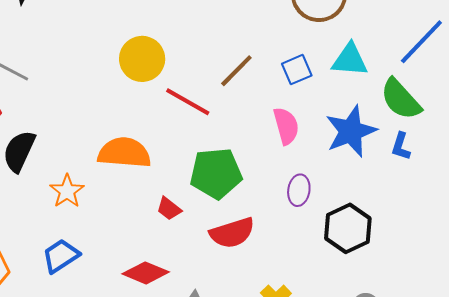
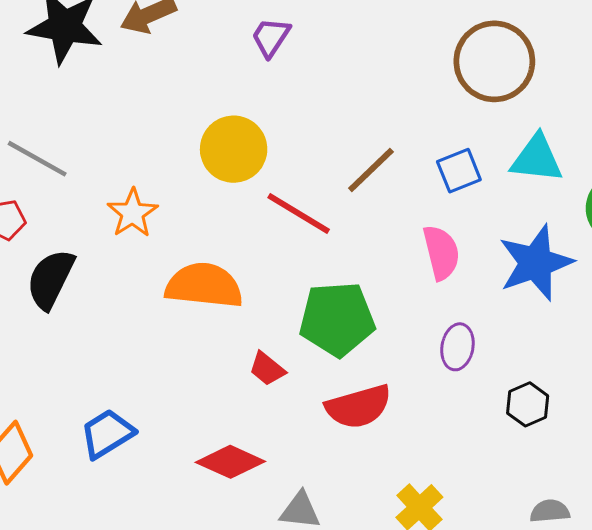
orange star: (67, 191) -> (133, 213), moved
black hexagon: (348, 228) -> (528, 404), size x0.6

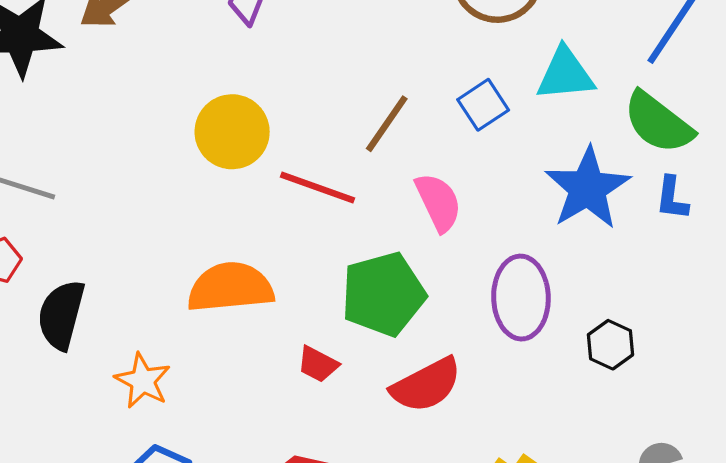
orange star: (133, 213) -> (143, 381), moved
pink semicircle: (441, 253) -> (438, 202), moved
purple ellipse: (457, 347) -> (521, 298), size x1.6

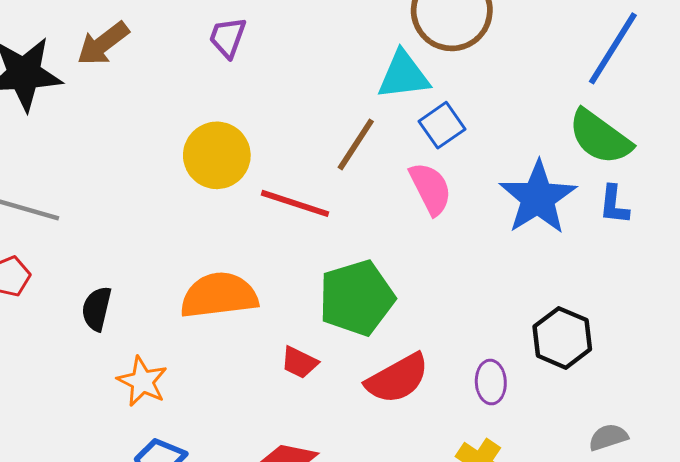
cyan triangle: (565, 74) -> (403, 75), moved
pink semicircle: (438, 202) -> (430, 189), moved
purple ellipse: (521, 298) -> (491, 382), moved, size x0.6
black semicircle: (61, 315) -> (97, 309), moved, size x0.7
black hexagon: (611, 345) -> (562, 338), size x1.4

